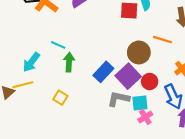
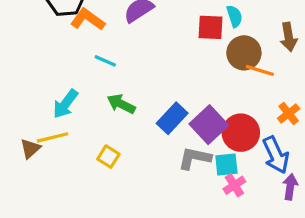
cyan line: (58, 45) -> (105, 61), moved
brown circle: (139, 52) -> (244, 53), moved
green arrow: (69, 62) -> (121, 104), turned -66
red circle: (150, 82) -> (241, 133), size x1.5

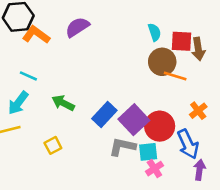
red square: (210, 27) -> (181, 41), moved
cyan line: (105, 61) -> (28, 76), moved
yellow square: (108, 157) -> (53, 145), turned 30

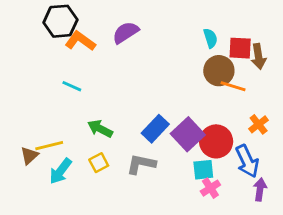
cyan arrow: (18, 103) -> (60, 171), moved
green arrow: (63, 103) -> (100, 129), moved
gray L-shape: (122, 147) -> (141, 164), moved

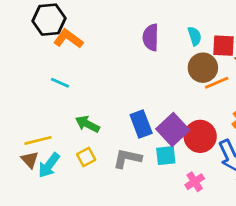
purple semicircle: (126, 32) -> (151, 37), moved, turned -56
orange line: (233, 86) -> (217, 83), turned -40
blue rectangle: (155, 129) -> (141, 124), turned -64
brown triangle: (29, 156) -> (30, 160), moved, turned -30
cyan square: (203, 170) -> (166, 156), moved

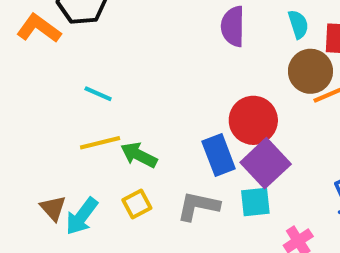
orange L-shape: (68, 39) -> (39, 28), moved
red circle: (200, 136) -> (253, 120), moved
yellow line: (38, 140) -> (100, 143), moved

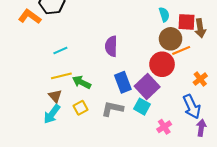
purple semicircle: (233, 26) -> (111, 46), moved
cyan line: (98, 94) -> (60, 50), turned -48
red circle: (253, 120) -> (162, 64), moved
cyan square: (255, 202) -> (142, 107), turned 35
brown triangle: (53, 208) -> (55, 96), moved

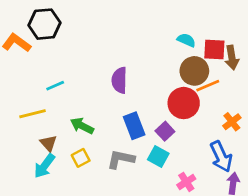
cyan semicircle: (164, 14) -> (186, 40), turned -48
yellow line: (61, 76) -> (32, 114), moved
purple square: (147, 86) -> (165, 131), size x0.6

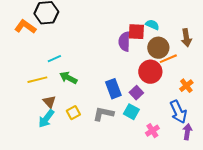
red square: (214, 50) -> (136, 32), moved
purple semicircle: (119, 80) -> (124, 42), moved
green arrow: (82, 126) -> (68, 78), moved

